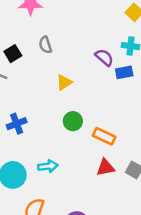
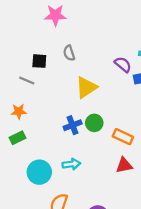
black square: (13, 54) -> (39, 61), turned 35
yellow triangle: (64, 82) -> (86, 87), size x1.5
blue cross: (17, 124) -> (73, 125), moved

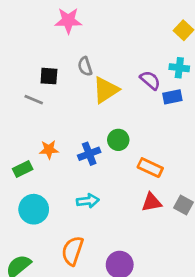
yellow triangle: (86, 87) -> (106, 90), moved
orange star: (19, 111) -> (49, 150), moved
green circle: (94, 123) -> (118, 140), moved
cyan circle: (39, 172) -> (34, 209), moved

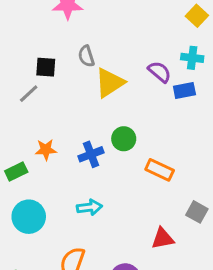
gray line: (34, 100) -> (29, 94), turned -66
red triangle: (152, 202) -> (163, 238), moved

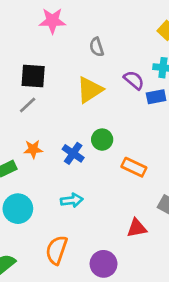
gray semicircle: (86, 56) -> (97, 47), moved
black square: (46, 67) -> (33, 76), size x1.4
gray line: (29, 94) -> (28, 105), moved
blue cross: (91, 154) -> (73, 153), turned -35

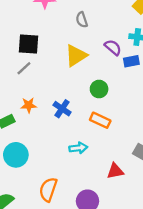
green circle: (102, 140) -> (99, 89), moved
orange rectangle: (134, 167) -> (100, 120), moved
cyan arrow: (72, 200) -> (78, 148), moved

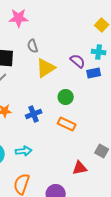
gray semicircle: (82, 20) -> (33, 46), moved
blue cross: (62, 109) -> (34, 114), turned 35
cyan arrow: (78, 148) -> (24, 151), moved

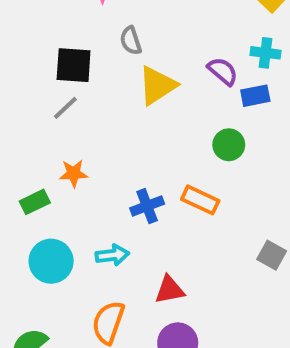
green circle: (66, 97) -> (229, 145), moved
blue cross: (34, 114) -> (147, 206), moved
red triangle: (80, 168) -> (170, 290), moved

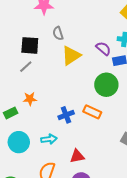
green circle: (229, 145) -> (106, 85), size x1.5

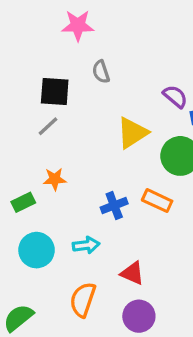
yellow triangle: (71, 56) -> (132, 133), moved
red triangle: (77, 156) -> (132, 273), turned 35

